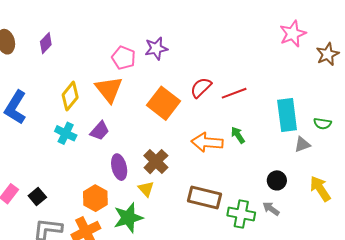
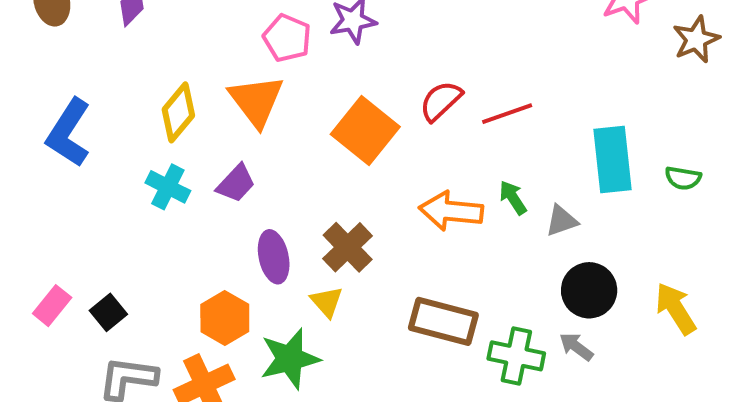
gray triangle: (302, 144) -> (562, 221), moved
black circle: (277, 180) -> (589, 290), size x1.4

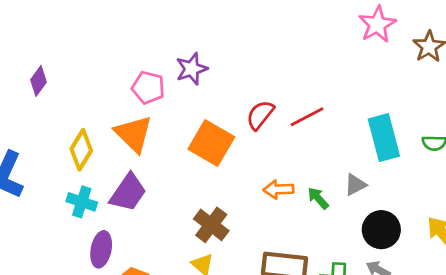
purple trapezoid: (236, 183) -> (128, 193), size x1.4
green arrow: (513, 198) -> (318, 198), moved
orange arrow: (451, 211) -> (278, 189), size x0.7
purple ellipse: (274, 257) -> (101, 249), moved, turned 32

